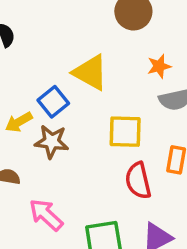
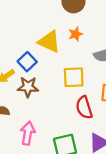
orange star: (159, 66) -> (76, 34), moved
pink arrow: (46, 215) -> (28, 133), turned 60

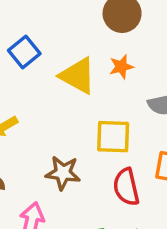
blue square: (27, 62) -> (24, 52), moved
brown star: (28, 87) -> (63, 173), moved

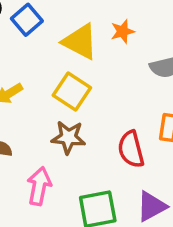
yellow square: (113, 137) -> (72, 91), moved, turned 33

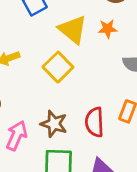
brown star: (68, 137) -> (54, 124), moved

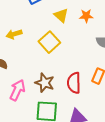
yellow triangle: (73, 30) -> (61, 15), size x0.7

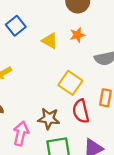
yellow square: (49, 42) -> (70, 83), moved

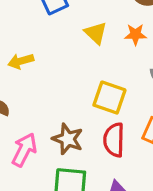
yellow square: (70, 83) -> (109, 98), turned -30

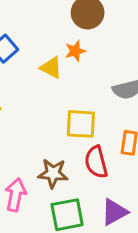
orange star: (135, 34) -> (75, 51), moved

